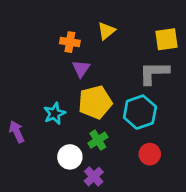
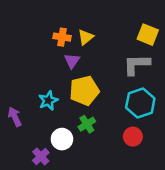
yellow triangle: (106, 31) -> (86, 37), moved
yellow square: (167, 39) -> (148, 35), turned 30
cyan hexagon: (140, 112) -> (140, 103), moved
purple cross: (94, 177) -> (41, 156), moved

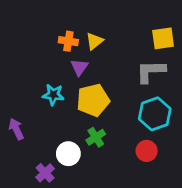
yellow square: (148, 35) -> (163, 38), turned -30
cyan star: (48, 101) -> (53, 95), moved, turned 30

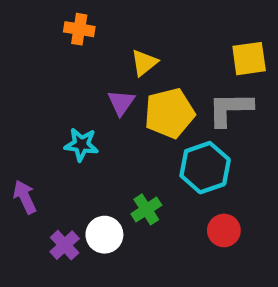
orange cross: (68, 41) -> (79, 29), moved
yellow pentagon: (93, 100) -> (169, 113), moved
cyan hexagon: (155, 114) -> (205, 168), moved
purple cross: (45, 173) -> (65, 245), moved

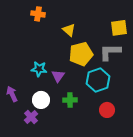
yellow triangle: (144, 63) -> (69, 30), turned -40
purple triangle: (121, 103) -> (58, 76), moved
green cross: (146, 209) -> (70, 100), turned 32
white circle: (104, 235) -> (41, 100), moved

